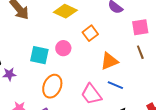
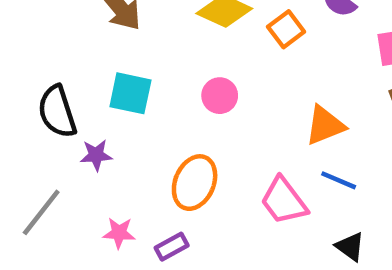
orange square: (90, 33) -> (286, 29), moved
cyan square: (39, 55) -> (130, 93), moved

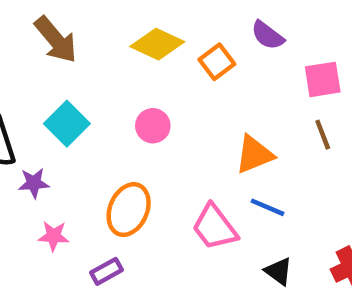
cyan square: (130, 93) -> (67, 124), turned 33
pink star: (119, 233) -> (54, 236), moved

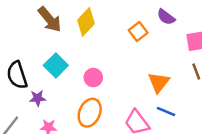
yellow diamond: (157, 44) -> (86, 22), moved, turned -72
pink circle: (153, 126) -> (93, 78), moved
orange triangle: (254, 154) -> (159, 82), turned -30

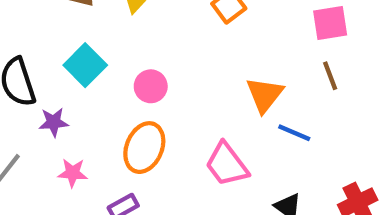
blue line: (166, 111) -> (294, 133), moved

